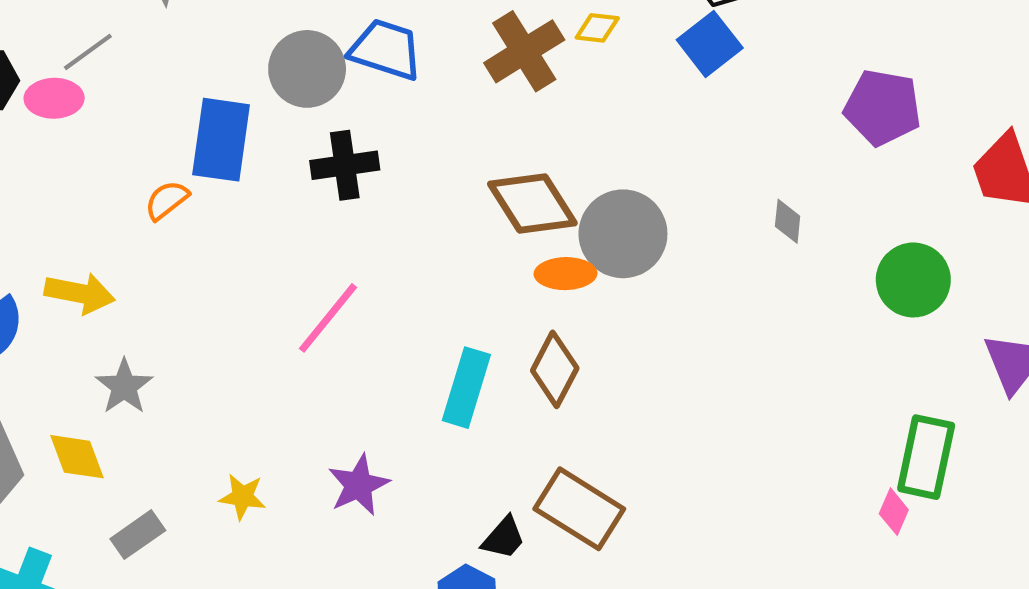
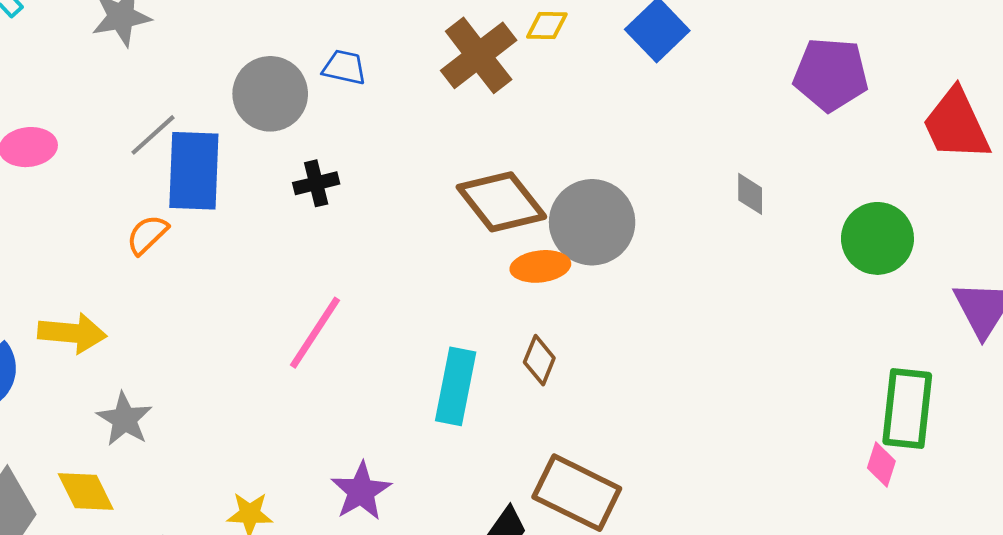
blue trapezoid: (386, 50) -> (344, 67), size x0.6
gray line: (88, 52) -> (153, 135), moved
black cross: (345, 165) -> (316, 183), size x0.7
brown diamond: (555, 369) -> (539, 360), size x0.7

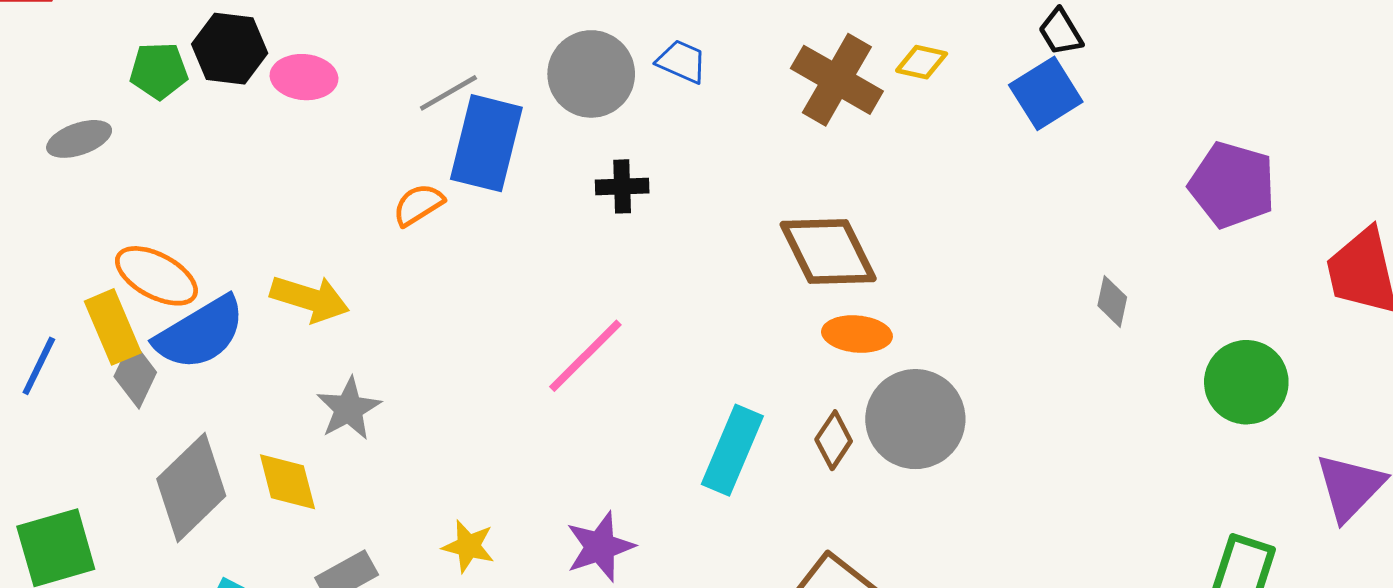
brown cross: (479, 55) -> (837, 80), turned -34
gray circle: (592, 222) -> (915, 419), moved

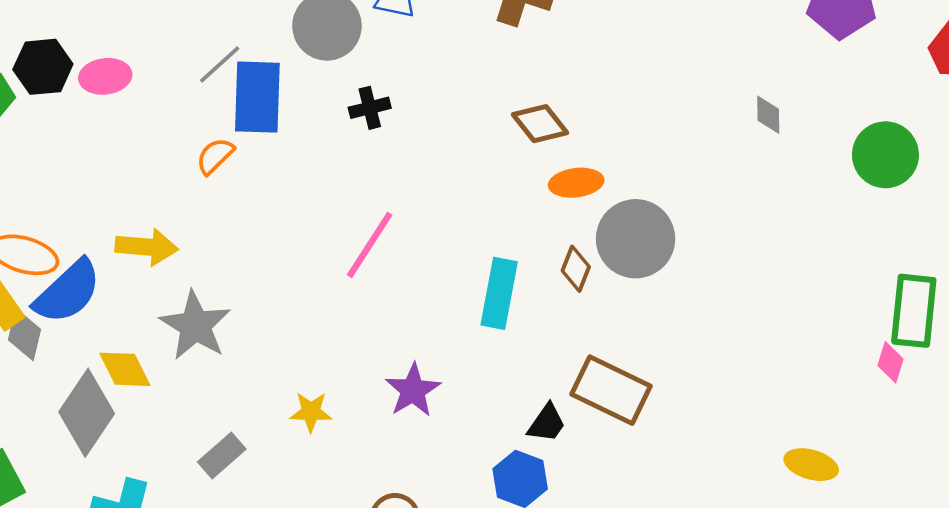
brown diamond: (828, 252) -> (540, 124), size x0.7
gray star: (349, 409) -> (195, 326), size x1.4
yellow diamond: (287, 482) -> (125, 369), moved

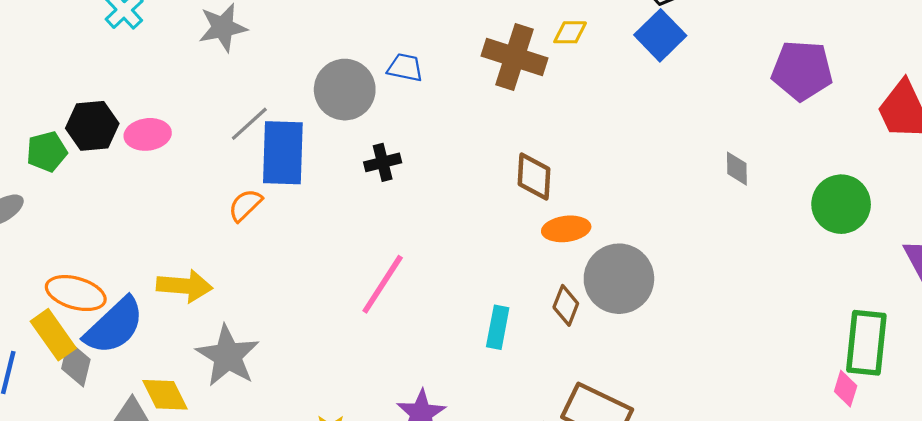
brown diamond: (540, 124) -> (534, 176), turned 42
cyan rectangle: (499, 293) -> (498, 327), size x0.7

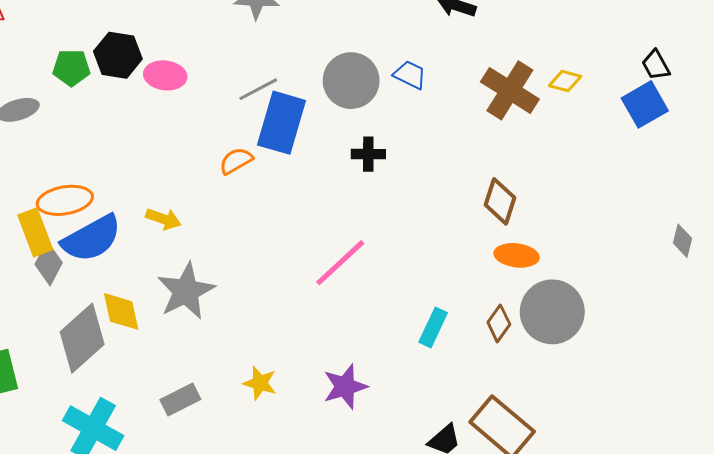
yellow arrow: (185, 286) -> (163, 219), size x0.7
orange ellipse: (76, 293) -> (65, 200), turned -40

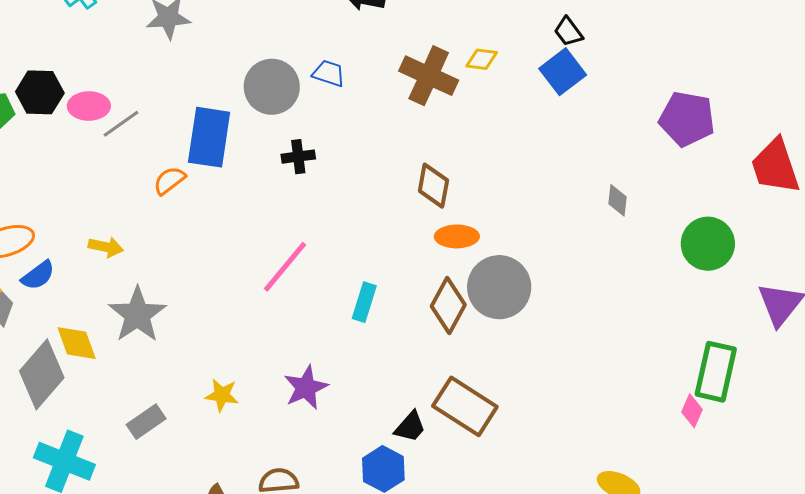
gray line: (258, 89) -> (121, 124), moved
blue semicircle: (92, 238) -> (38, 275), size x0.6
brown diamond: (499, 323) -> (448, 306), size x1.5
cyan rectangle: (433, 327) -> (364, 302), moved

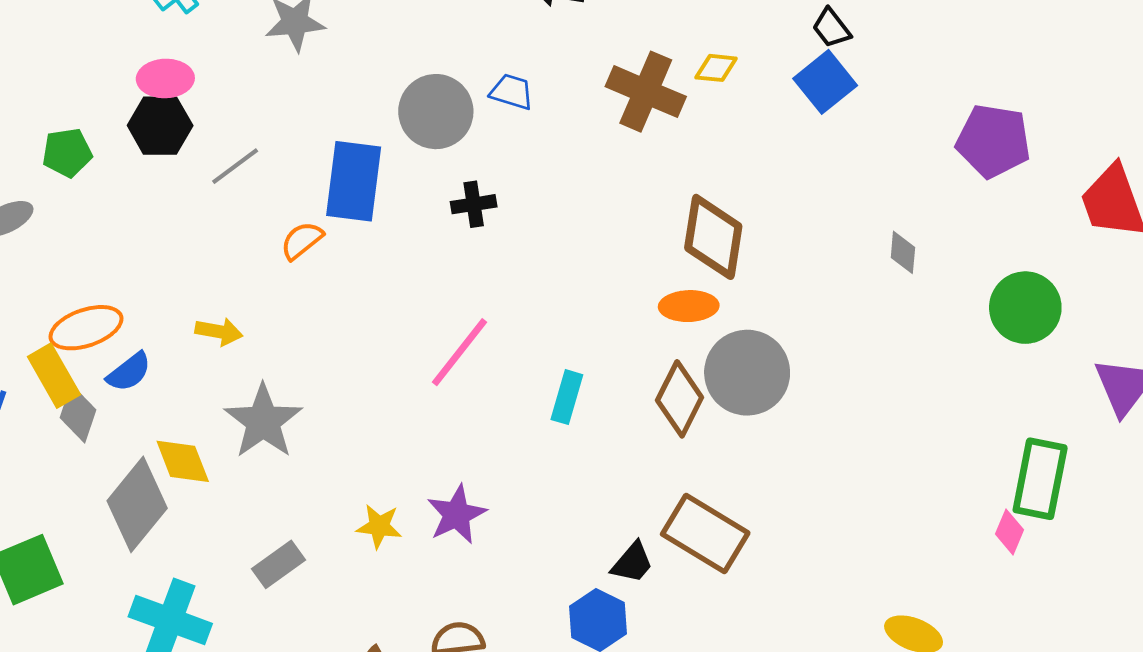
black hexagon: (40, 92) -> (160, 126), moved
pink ellipse: (89, 106) -> (165, 78), moved
brown diamond: (433, 186) -> (713, 237), moved, size x1.4
purple star: (306, 388) -> (457, 515), moved

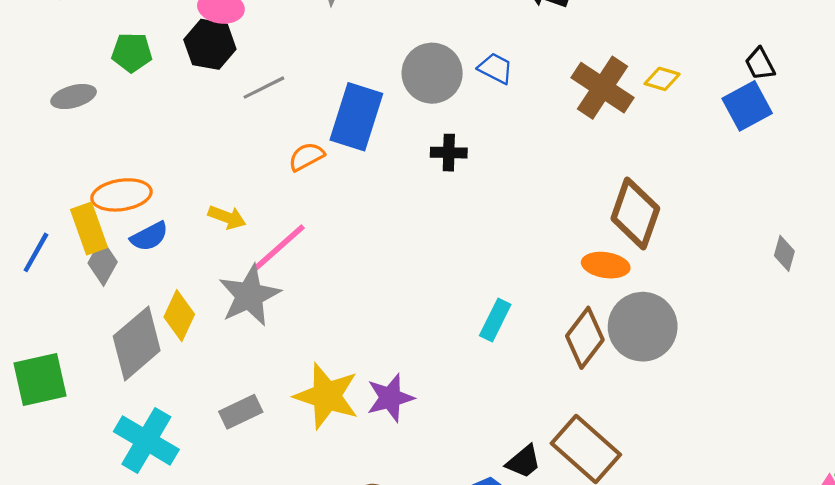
pink line: (460, 352) -> (278, 248), moved
yellow diamond: (183, 461) -> (179, 316), turned 36
yellow star: (379, 526) -> (327, 396), size x1.8

